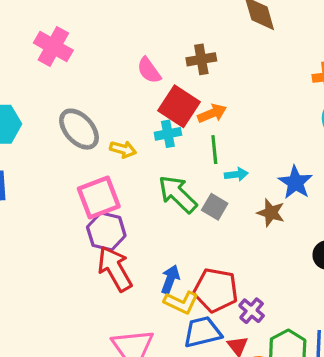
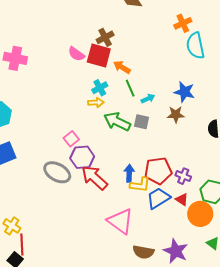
red square: (179, 106) -> (99, 56), moved
orange arrow: (212, 113) -> (122, 67), turned -108
gray ellipse: (79, 129) -> (57, 172), moved
yellow arrow: (123, 149) -> (96, 103), moved
pink square: (99, 198) -> (71, 139), size x0.6

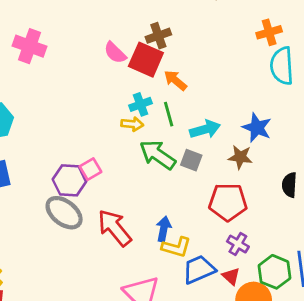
green line: (130, 88) -> (169, 114), moved
cyan arrow: (148, 99) -> (205, 129), size x1.5
purple hexagon: (82, 157) -> (69, 180), moved
red pentagon: (158, 171) -> (228, 202), moved

